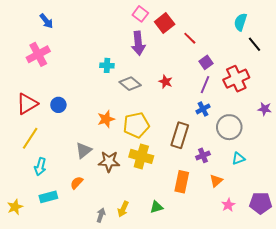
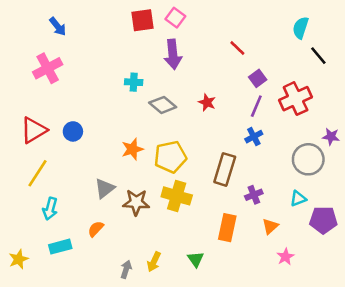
red square: (165, 23) -> (142, 20), moved, turned 30
gray circle: (229, 127) -> (308, 159), moved
purple pentagon: (261, 203) -> (323, 220), moved
green triangle: (156, 207) -> (196, 259), turned -48

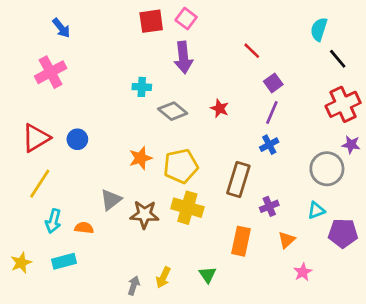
red cross: (296, 99) -> (343, 104), moved
orange semicircle: (96, 229) -> (84, 228), moved, turned 54
yellow star: (19, 259) -> (21, 263), moved

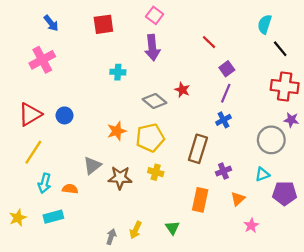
red square: (151, 21) -> (103, 24), moved
red cross: (343, 104) -> (285, 87), turned 32
gray diamond: (173, 111) -> (155, 101), moved
yellow cross: (187, 208) -> (156, 172), size x0.6

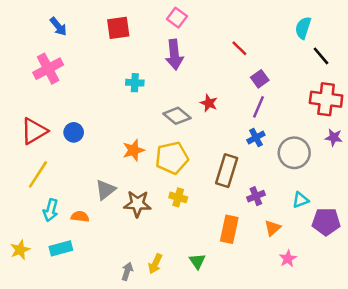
gray circle: (271, 140) -> (294, 153), moved

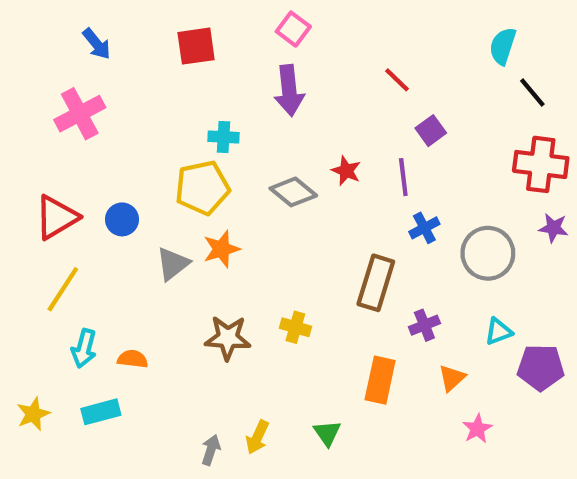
purple line: (259, 107) -> (403, 177), moved, turned -30
yellow pentagon: (172, 158) -> (202, 188), moved
gray triangle: (106, 190) -> (173, 264), moved

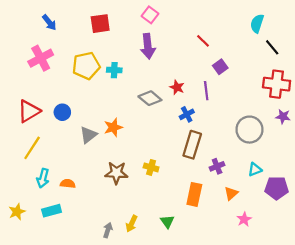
yellow pentagon: (202, 188) -> (86, 66), moved
blue cross: (424, 228) -> (187, 114), moved

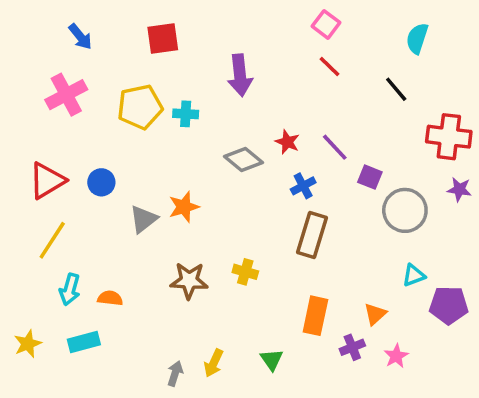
pink square: (150, 15) -> (326, 24), moved
black line: (272, 47) -> (396, 89), moved
purple square: (220, 67) -> (370, 177), moved, turned -32
purple line: (206, 91) -> (335, 147), turned -36
purple cross: (217, 166) -> (352, 347), moved

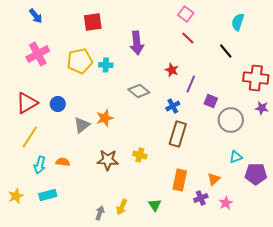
blue arrow: (80, 37) -> (36, 16), moved
red star: (287, 142) -> (172, 70), moved
purple line: (335, 147) -> (191, 84), turned 66
orange semicircle: (110, 298) -> (63, 162), moved

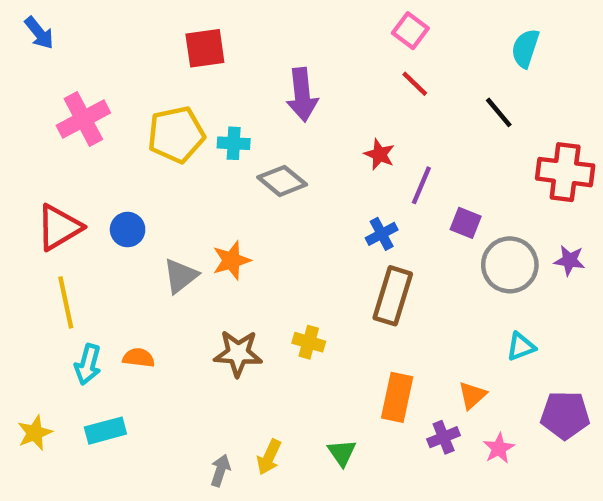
blue arrow: (36, 16) -> (39, 33), moved
gray diamond: (139, 91) -> (282, 181), moved
purple star: (262, 108) -> (569, 260), moved
yellow line: (30, 137) -> (66, 302), turned -45
purple pentagon: (256, 174) -> (565, 415), moved

